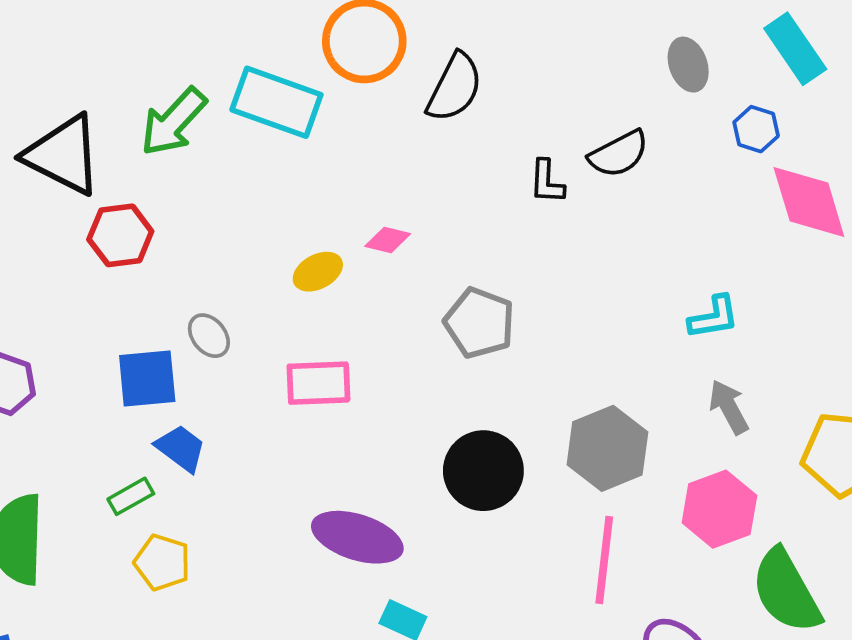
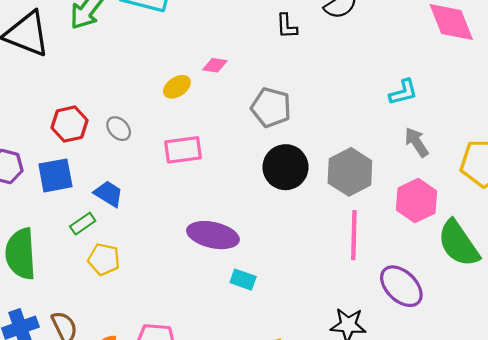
black L-shape: (547, 182) -> (287, 26), moved
red hexagon: (120, 235) -> (70, 124), moved
blue square: (147, 378) -> (55, 175), moved
black circle: (483, 471) -> (286, 167), moved

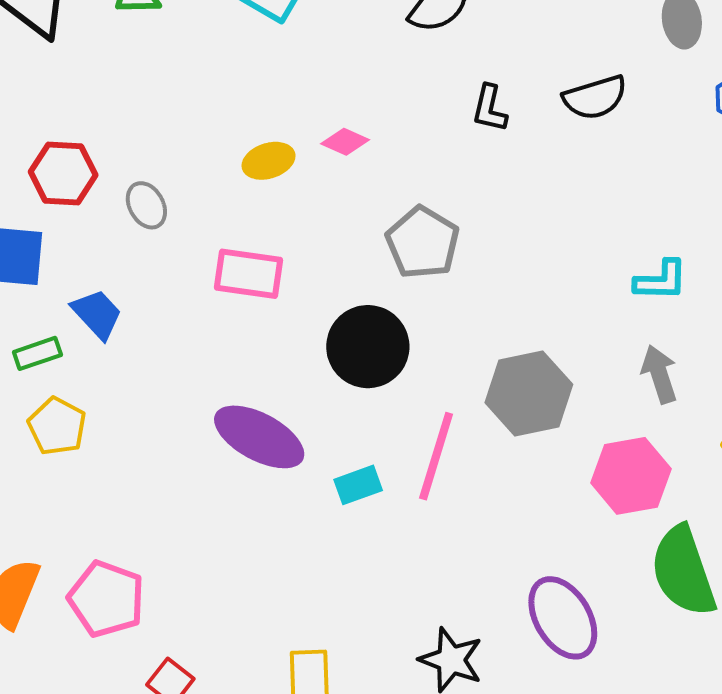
black circle: (286, 167) -> (368, 347), moved
pink line: (354, 235) -> (436, 456), moved
cyan rectangle: (243, 280) -> (358, 485), moved, turned -55

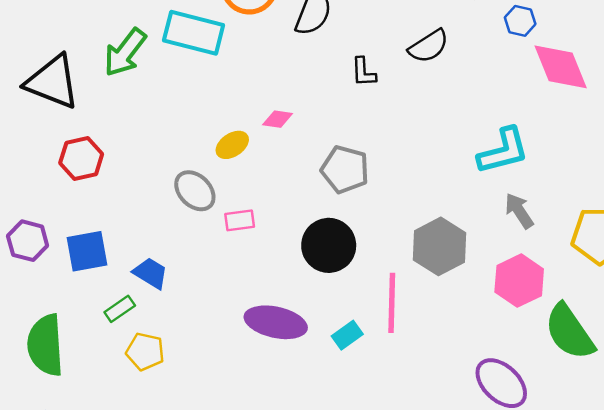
red hexagon: (63, 173) -> (81, 158), moved
gray ellipse: (146, 205) -> (195, 191), moved, size x1.4
pink rectangle: (248, 274) -> (240, 220), size x0.7
cyan L-shape: (661, 280) -> (503, 151), size x1.5

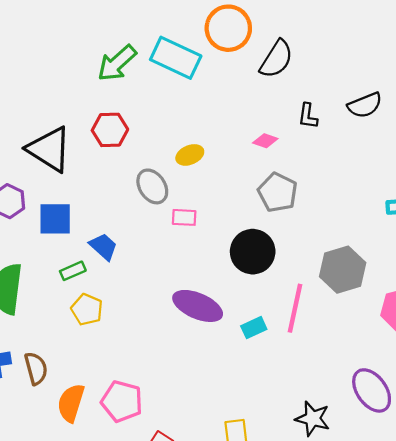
black triangle: (53, 82) -> (49, 149), moved
pink diamond: (278, 119) -> (265, 141), moved
red hexagon: (81, 158) -> (110, 130), moved

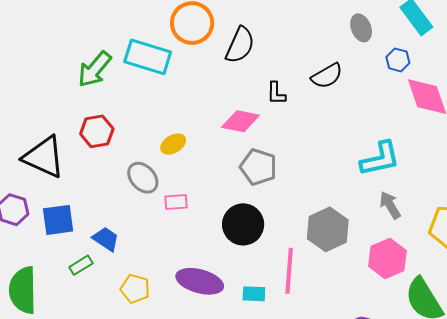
pink diamond: (265, 141) -> (240, 121), size x1.6
yellow pentagon: (87, 310) -> (135, 289), moved
cyan rectangle: (254, 328) -> (254, 294), turned 35

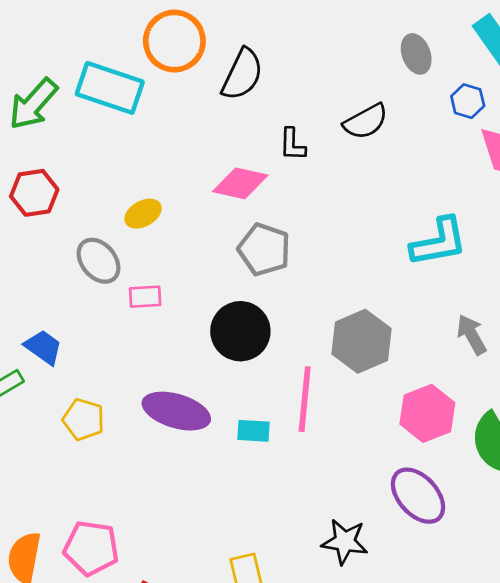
gray arrow: (390, 205) -> (472, 335), moved
pink hexagon: (387, 258) -> (427, 413), moved

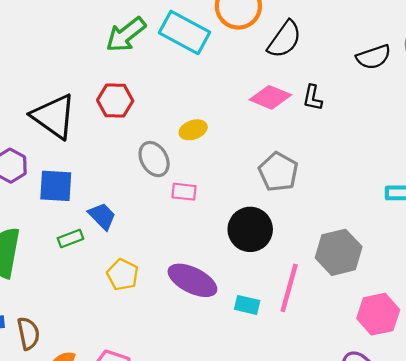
black semicircle: (366, 121) -> (374, 57), moved
pink diamond: (240, 183) -> (270, 97), moved

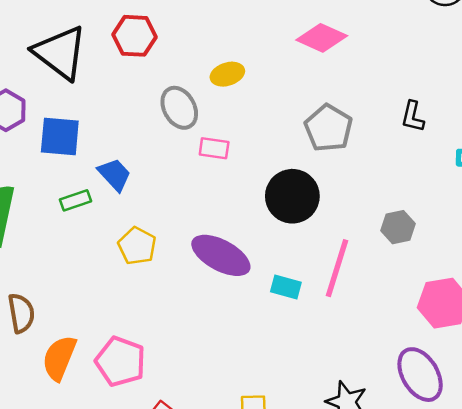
black L-shape: (313, 98) -> (413, 117), moved
gray hexagon: (339, 252) -> (398, 227), size x0.6

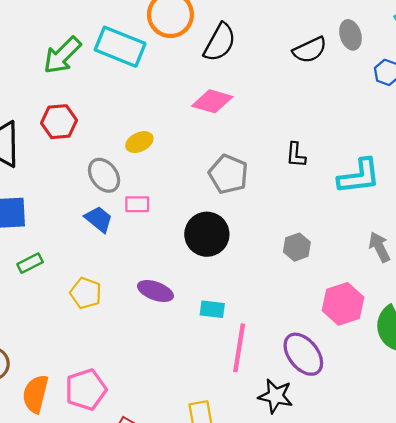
blue trapezoid: (115, 175) -> (99, 219), moved
purple ellipse: (221, 255) -> (155, 291), size x0.7
pink line: (337, 268) -> (239, 348), moved
pink pentagon: (120, 361) -> (86, 390), turned -30
purple ellipse: (420, 375) -> (303, 354), moved

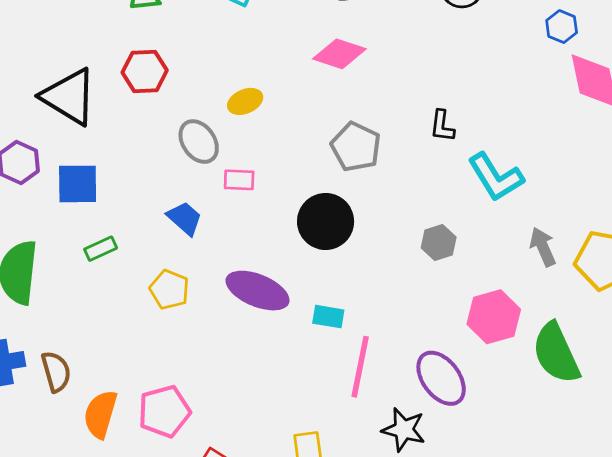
cyan L-shape: (359, 176) -> (496, 177), moved, turned 63
blue trapezoid: (99, 219) -> (185, 218), moved
purple ellipse: (155, 291) -> (258, 291), size x1.4

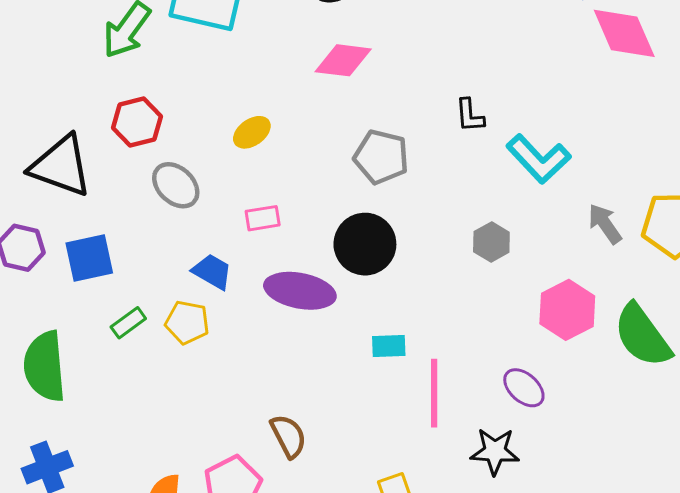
gray ellipse: (199, 142) -> (176, 185), moved
yellow pentagon: (169, 290) -> (187, 322), moved
purple ellipse: (258, 291) -> (300, 291), moved
brown semicircle: (56, 372) -> (288, 436), moved
purple ellipse: (441, 378) -> (524, 388), size x0.7

